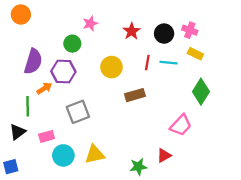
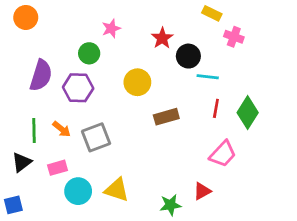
black circle: (164, 34) -> (188, 56), moved
yellow rectangle: (195, 54) -> (212, 13), moved
red line: (147, 63) -> (216, 108), moved
orange arrow: (44, 88) -> (62, 129), moved, turned 72
yellow triangle: (95, 154) -> (117, 190), turned 30

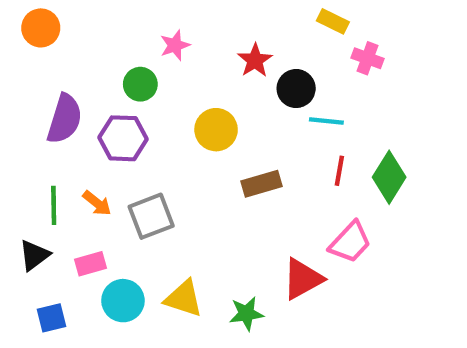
red triangle: (202, 191) -> (303, 279), moved, size x1.5
blue square: (13, 205) -> (52, 318), moved
green star: (170, 205) -> (246, 314), moved

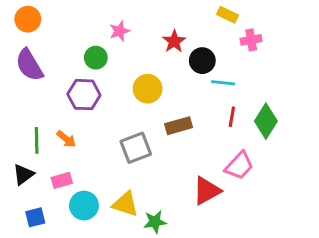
pink cross: (368, 58) -> (251, 40), turned -30
purple semicircle: (65, 119) -> (29, 65), moved, turned 132
gray square: (151, 216) -> (136, 148), moved
green star: (246, 314) -> (155, 222), moved

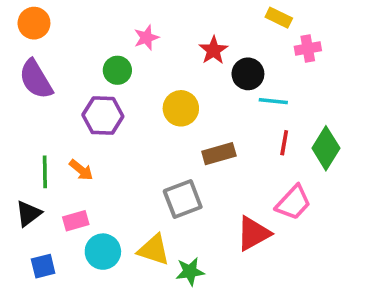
gray square: (136, 148) -> (183, 199), moved

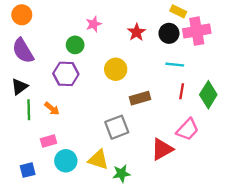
pink cross: (308, 48) -> (197, 31), size x1.6
black circle: (248, 74) -> (169, 33), moved
black triangle: (29, 213) -> (19, 87), moved

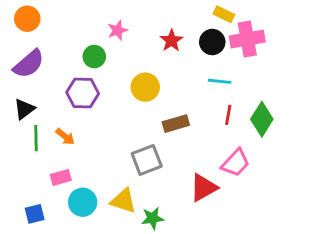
purple semicircle: (23, 51) -> (29, 64), turned -100

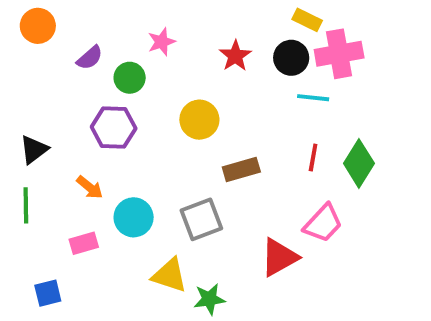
purple semicircle: (29, 64) -> (90, 58), moved, size x0.6
cyan line: (220, 81) -> (313, 98), moved
green line: (36, 138) -> (26, 205), moved
cyan circle: (83, 202) -> (134, 217), moved

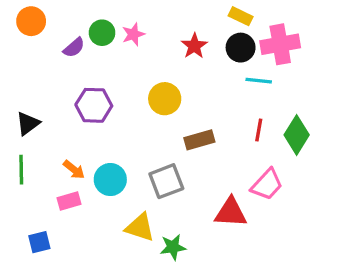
yellow rectangle: (307, 20) -> (241, 16), moved
green circle: (130, 78) -> (102, 33), moved
orange arrow: (90, 187) -> (74, 170), moved
red triangle: (279, 257) -> (231, 212), turned 32

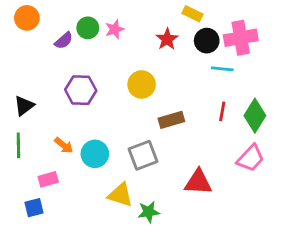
yellow rectangle: (241, 16) -> (193, 14), moved
pink trapezoid: (267, 184) -> (251, 158), moved
pink rectangle: (69, 201) -> (48, 179), moved

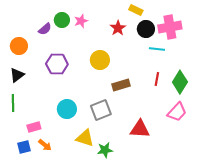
orange circle: (27, 18) -> (19, 46), moved
orange arrow: (64, 145) -> (45, 145), moved

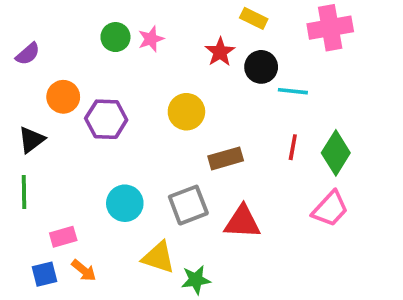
pink cross: (170, 27) -> (330, 28), moved
purple semicircle: (45, 29) -> (28, 54), moved
black circle: (146, 29) -> (261, 67), moved
orange circle: (19, 46) -> (63, 97), moved
red triangle: (140, 129) -> (242, 222), moved

